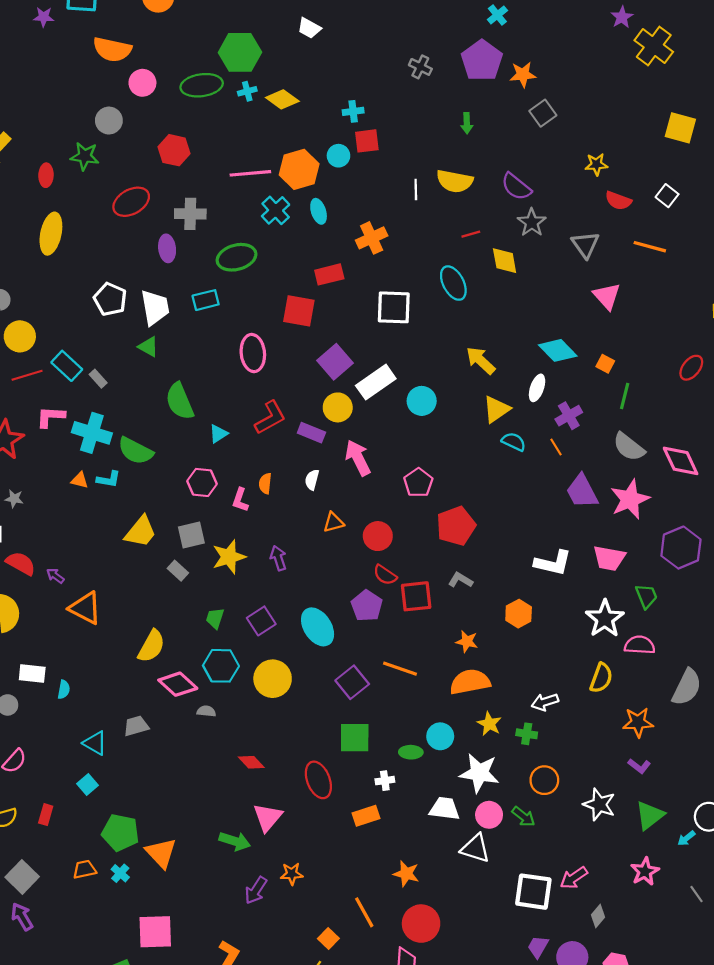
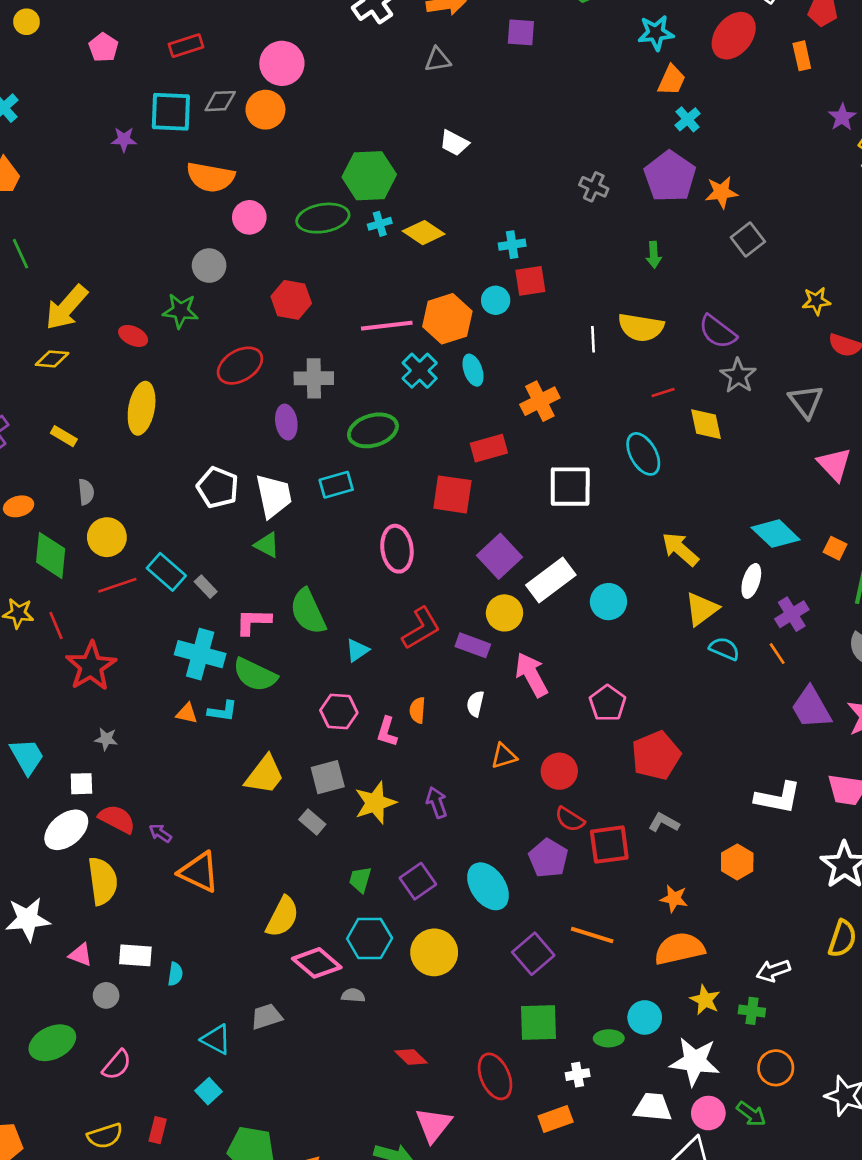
red ellipse: (46, 175) -> (133, 336), turned -65
pink L-shape: (51, 417) -> (253, 622), moved

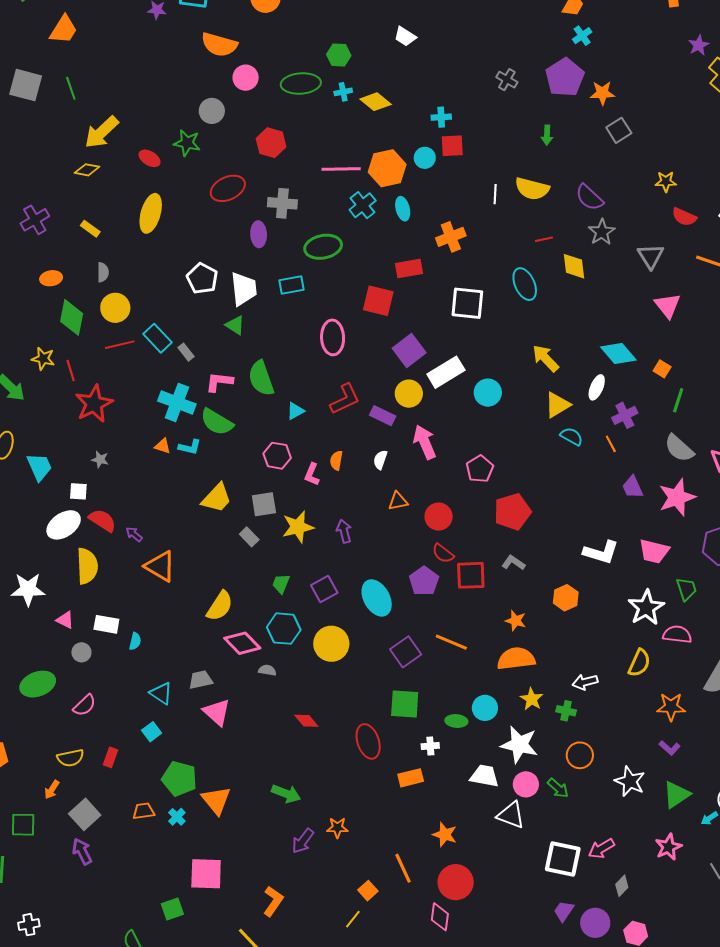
green hexagon: (369, 176) -> (339, 55), size x0.6
purple trapezoid: (811, 708) -> (633, 487), size x0.7
pink triangle: (433, 1125) -> (217, 712), moved, turned -32

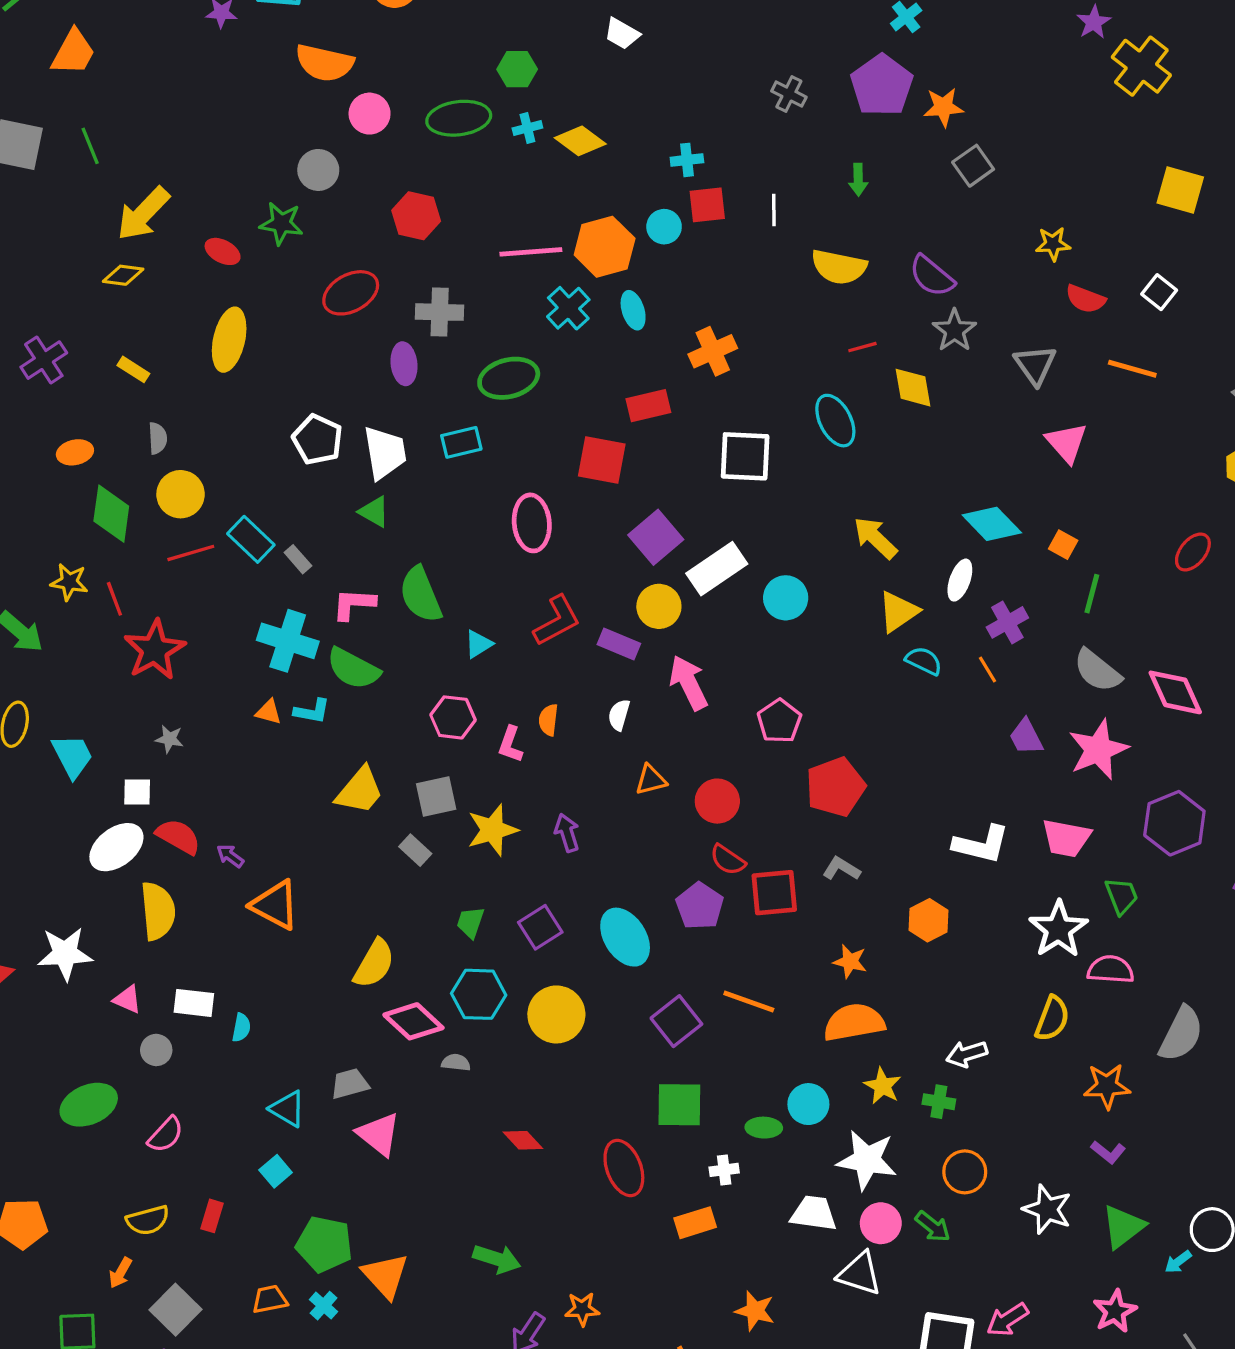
white line: (495, 194) -> (774, 210), moved

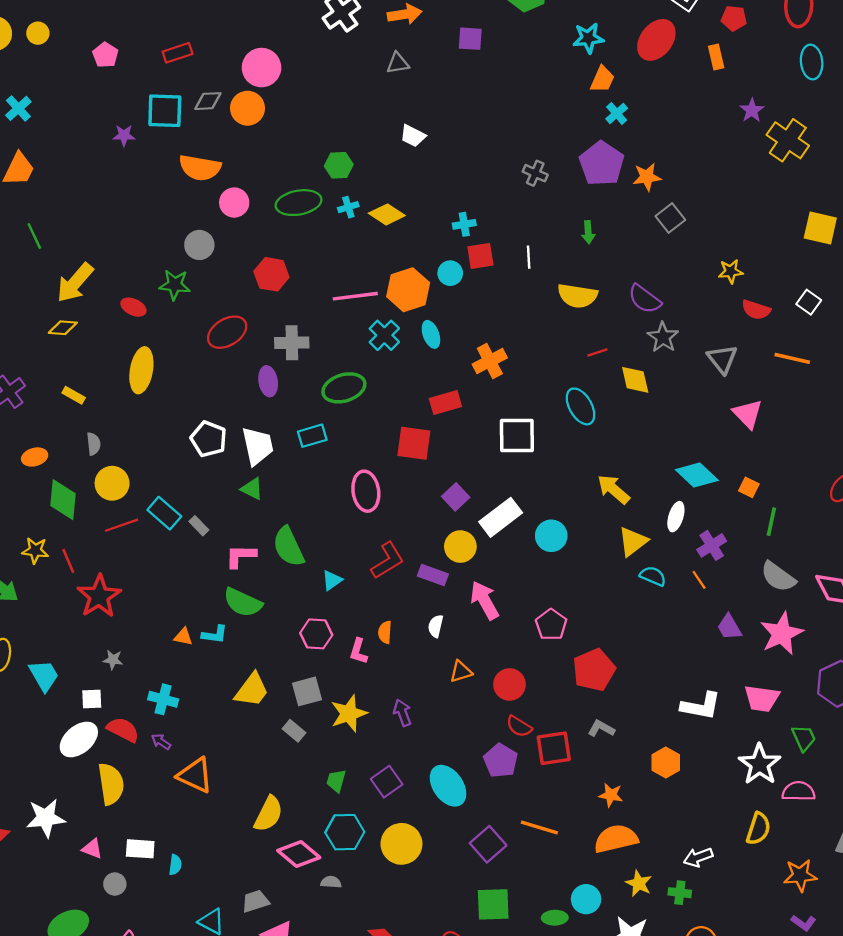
purple square: (656, 537) -> (456, 497), size x0.7
cyan cross: (288, 641) -> (163, 699), moved, size x0.7

